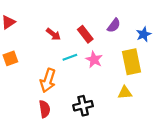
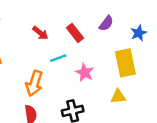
pink star: (94, 60) -> (85, 73), moved

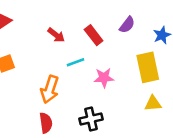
pink star: (85, 73) -> (104, 78), turned -30
yellow triangle: (118, 97) -> (153, 103), moved

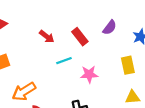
yellow rectangle: (148, 67) -> (128, 65), size x0.7
orange arrow: (50, 89) -> (24, 91), moved, turned 40

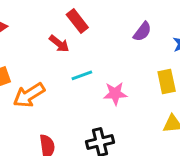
red rectangle: (80, 37) -> (77, 21), moved
orange arrow: (24, 91) -> (29, 95), moved

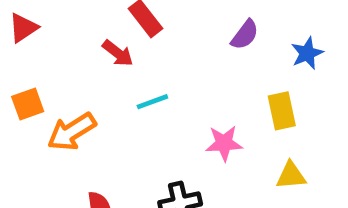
pink star: (115, 94) -> (224, 143), moved

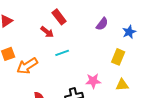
yellow rectangle: (282, 111) -> (118, 57), turned 35
pink star: (224, 143) -> (93, 81), moved

